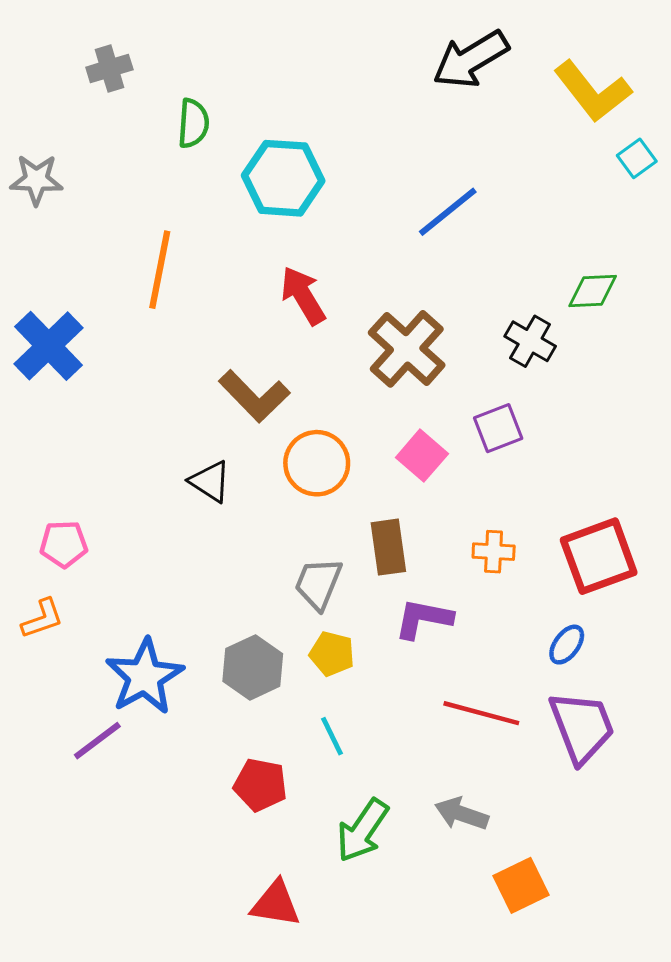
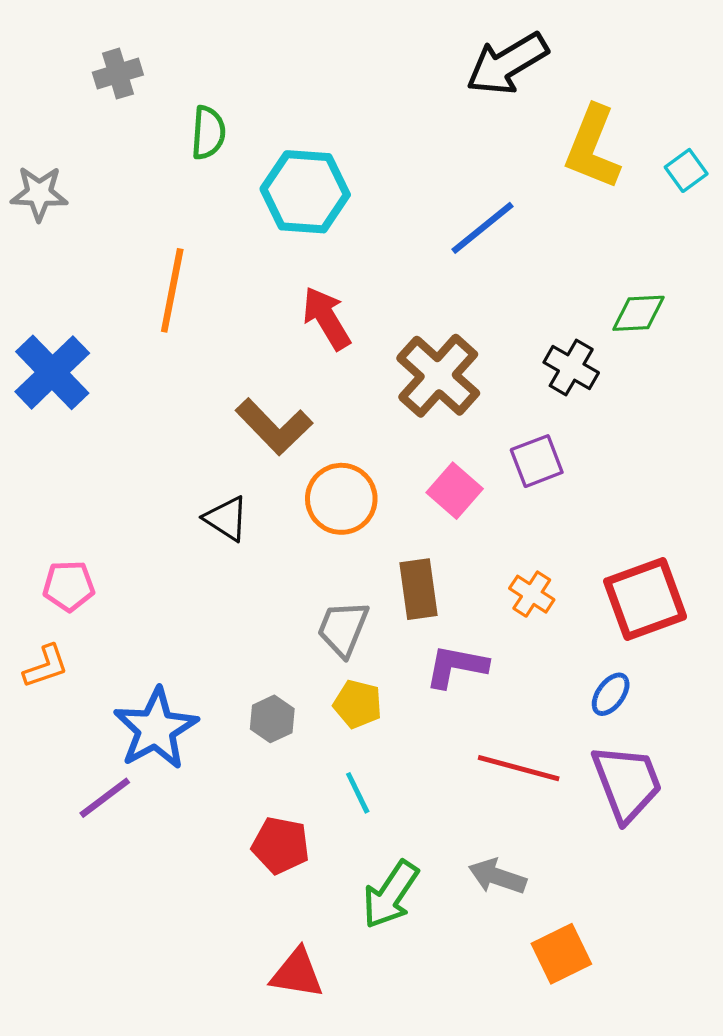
yellow L-shape: (593, 91) -> (593, 147), moved, turned 60
orange cross: (494, 552) -> (532, 594), turned 30
gray hexagon: (253, 667) -> (272, 719), size x0.7

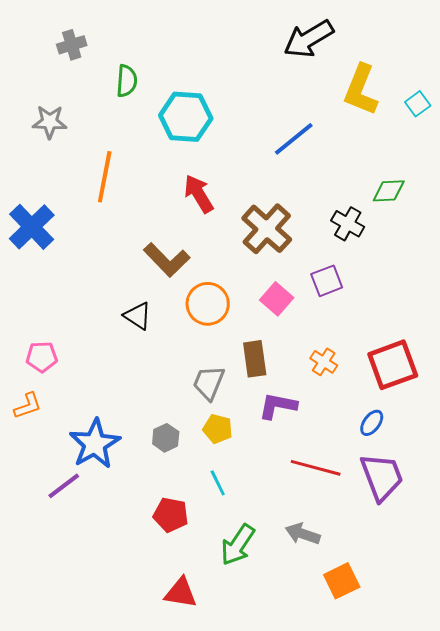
gray star: (39, 193) -> (50, 122), moved

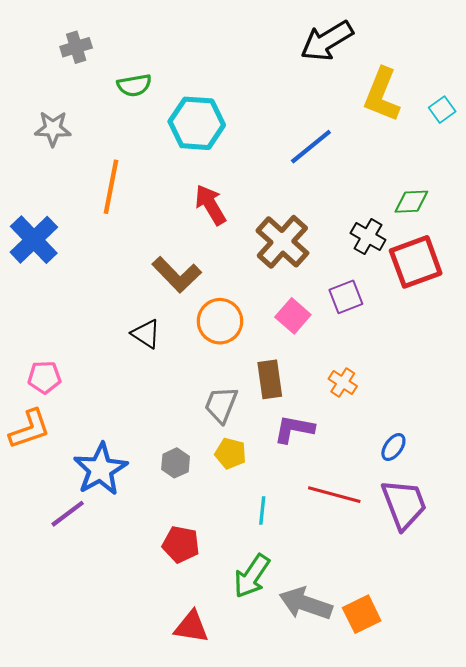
green semicircle: (127, 81) -> (134, 85), turned 76
red square: (393, 365) -> (416, 262), moved
orange L-shape: (28, 406) -> (30, 429), size x1.4
cyan line: (218, 483) -> (262, 511), moved, turned 32
gray arrow: (303, 534) -> (306, 604), moved, size x1.4

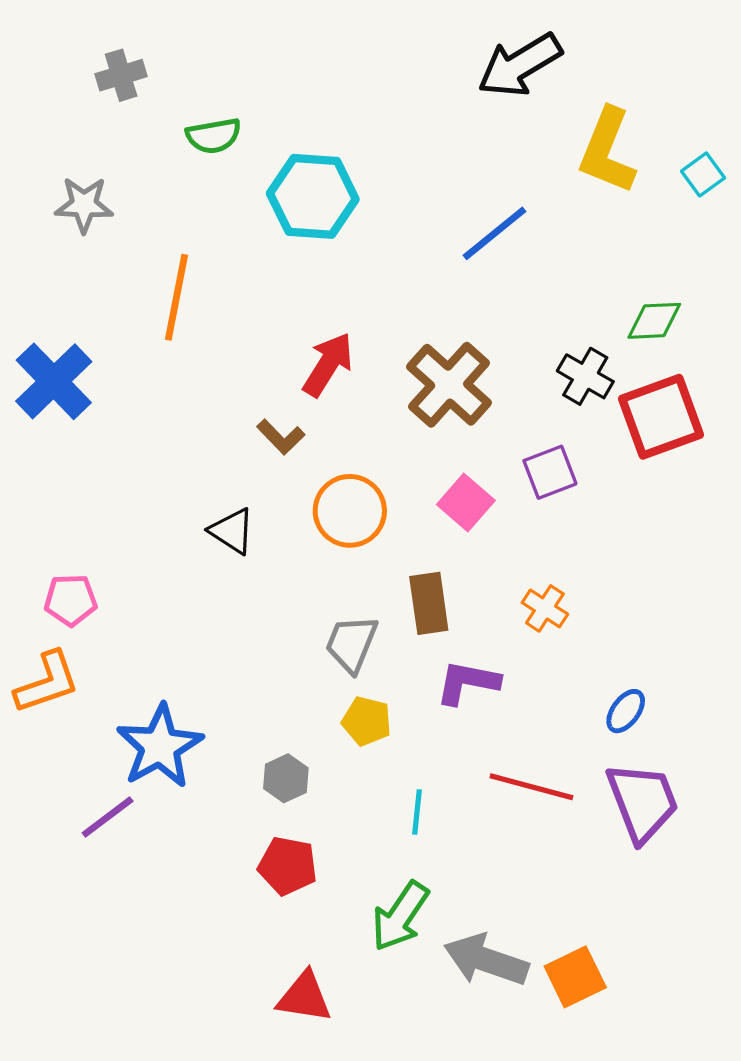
red arrow: (210, 205) -> (328, 365), moved, turned 63
brown L-shape: (177, 275) -> (281, 437), size x0.6
gray hexagon: (176, 463) -> (286, 778), moved

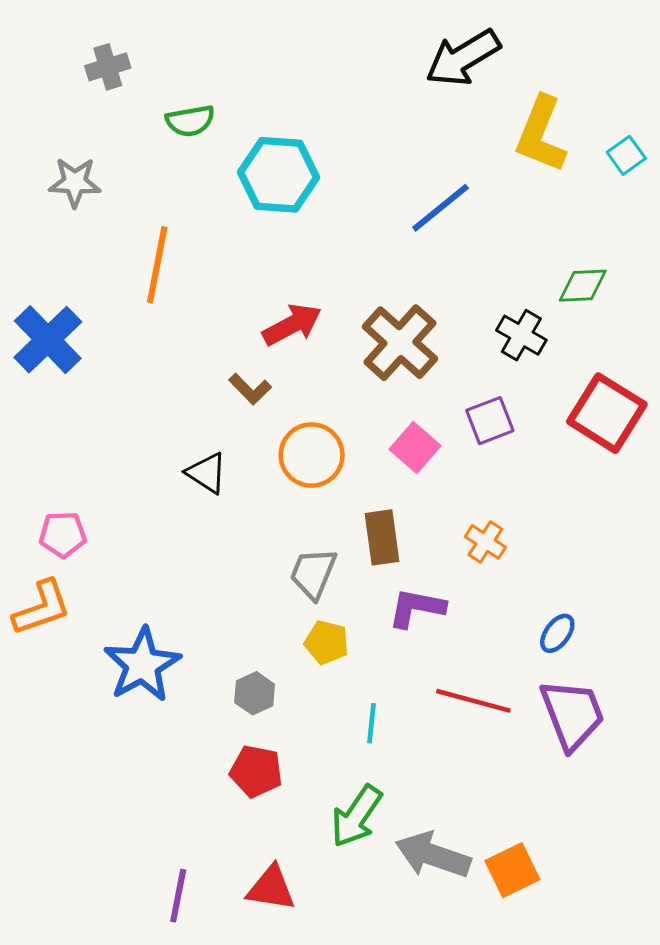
red arrow: (328, 365) -> (292, 325), turned 30
red square: (661, 417) -> (607, 413), moved, turned -38
purple line: (108, 817) -> (178, 896), moved, turned -42

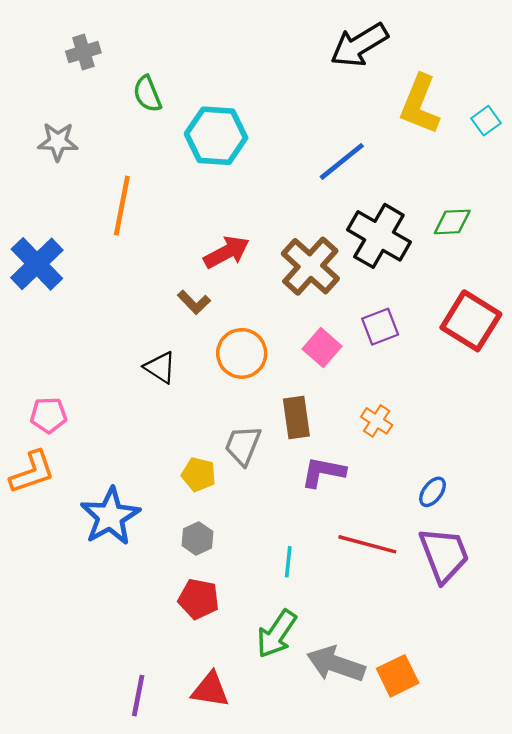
green semicircle: (190, 121) -> (147, 94), turned 78
black cross: (521, 335) -> (379, 236), moved, size x1.6
yellow pentagon: (327, 642) -> (199, 474), moved

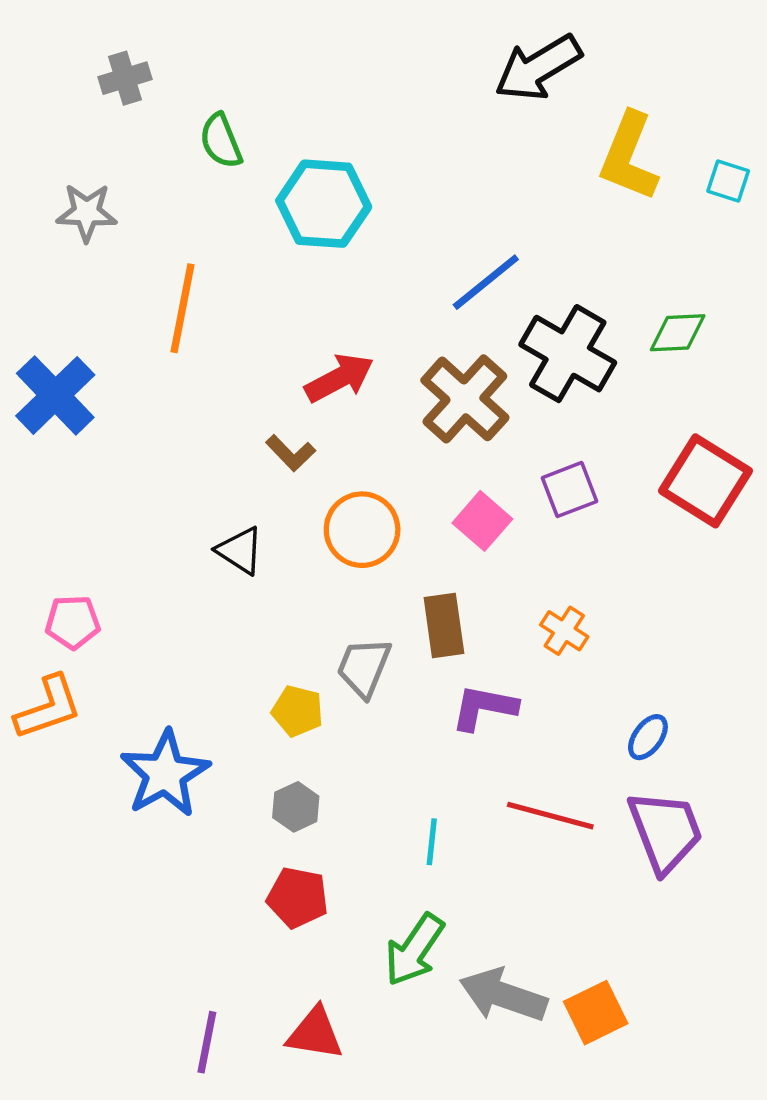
cyan square: (486, 121) -> (728, 181), turned -36
blue line: (342, 161) -> (486, 282), moved

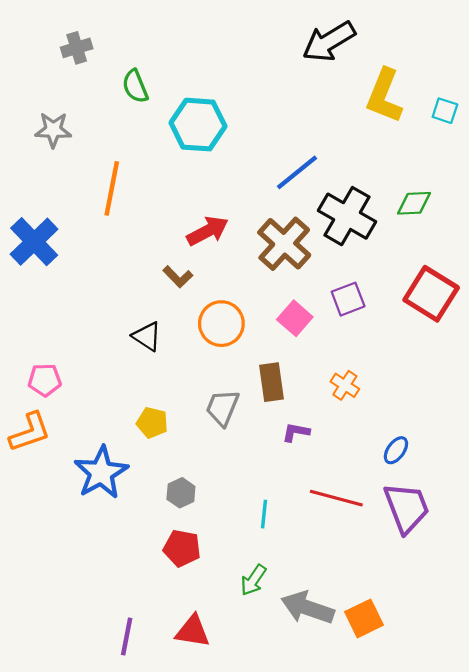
purple L-shape: (484, 707) -> (296, 432), size x0.7
yellow pentagon: (298, 711) -> (152, 423), moved
green arrow: (414, 950) -> (253, 580), size x0.7

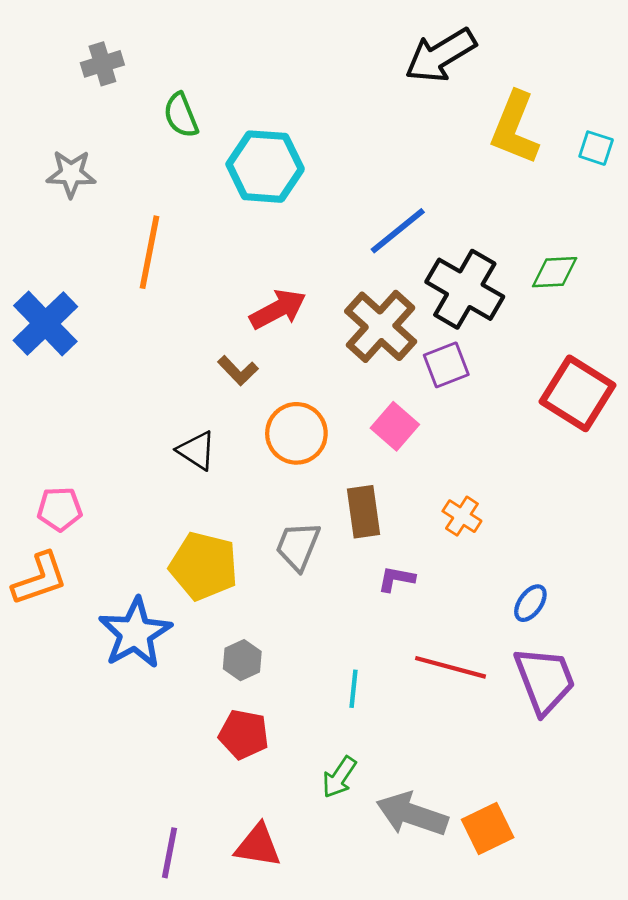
purple square: (348, 299) -> (446, 365), moved
yellow pentagon: (152, 423) -> (204, 566), size x1.6

